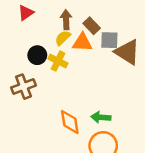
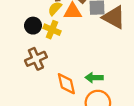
brown cross: (23, 87) -> (36, 59), moved

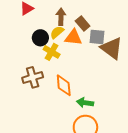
black circle: (33, 26) -> (40, 38), moved
orange diamond: (66, 84) -> (64, 85), moved

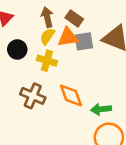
gray square: (97, 37) -> (84, 41), moved
black circle: (40, 38) -> (17, 49), moved
brown cross: (33, 77) -> (33, 96), turned -36

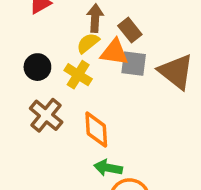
black circle: (17, 49) -> (37, 67), moved
green arrow: (101, 109) -> (108, 168), moved

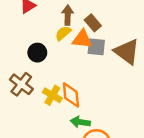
black circle: (37, 67) -> (37, 53), moved
yellow cross: (78, 75) -> (52, 95), moved
brown cross: (46, 115) -> (21, 84), moved

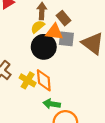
black circle: (37, 53) -> (44, 47), moved, size x1.5

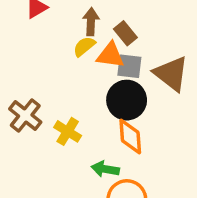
black circle: (44, 47) -> (127, 100), moved
orange diamond: (44, 80) -> (130, 137), moved

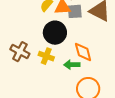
black circle: (127, 100) -> (55, 33), moved
green arrow: (105, 169) -> (72, 65), moved

